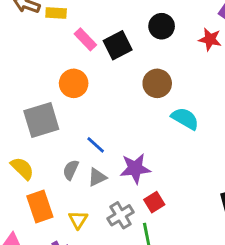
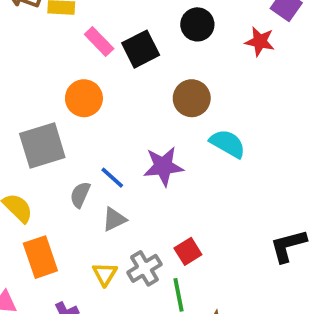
purple star: (135, 168) -> (163, 166), moved
gray semicircle: (71, 170) -> (80, 195), moved
yellow triangle: (78, 220) -> (105, 274), moved

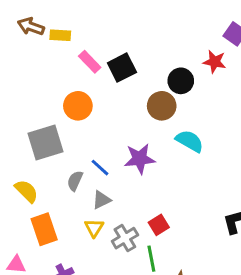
black circle: (197, 24) -> (181, 81), moved
yellow triangle: (105, 274) -> (94, 228), moved

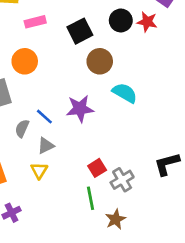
pink rectangle: (90, 62) -> (35, 22), turned -60
black square: (122, 68) -> (80, 31), moved
black circle: (181, 81) -> (121, 20), moved
gray cross: (125, 238) -> (122, 180), moved

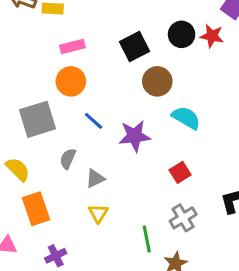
pink rectangle: (35, 22) -> (72, 46), moved
blue line: (44, 117) -> (94, 121), moved
red square: (97, 168) -> (180, 172), moved
yellow triangle: (39, 171) -> (98, 213), moved

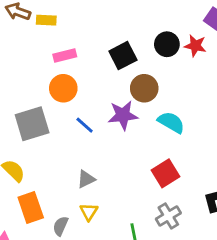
purple star: (135, 136) -> (123, 115), moved
gray semicircle: (68, 159) -> (60, 226), moved
red square: (180, 172) -> (165, 173), size x1.4

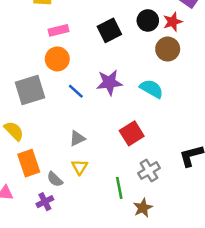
red star: (195, 46) -> (173, 22), turned -30
brown circle: (144, 88) -> (168, 49), moved
red square: (165, 173) -> (132, 133), moved
gray semicircle: (60, 226) -> (55, 179), turned -70

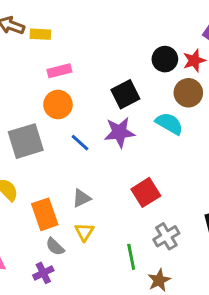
black square: (109, 30) -> (125, 94), moved
cyan semicircle: (152, 89) -> (169, 124), moved
orange rectangle: (29, 163) -> (45, 214), moved

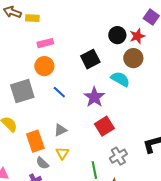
purple star: (119, 132) -> (94, 97), moved, turned -30

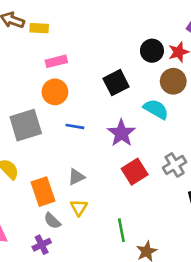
blue line: (59, 92) -> (75, 126), turned -32
gray cross: (118, 156) -> (175, 165), moved

